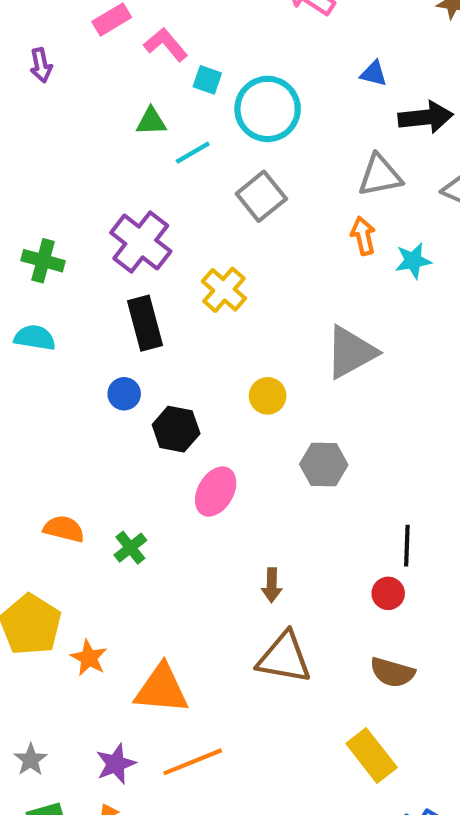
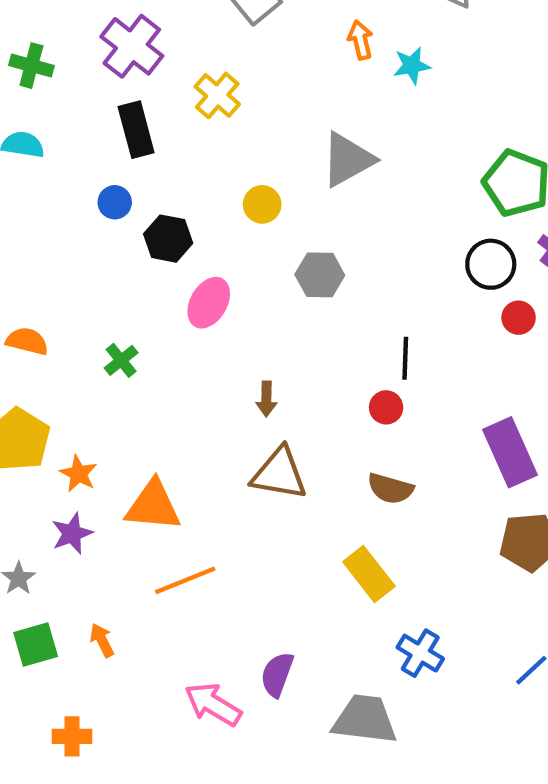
orange semicircle: (64, 529) -> (27, 341), moved
purple star: (116, 764) -> (72, 533), moved

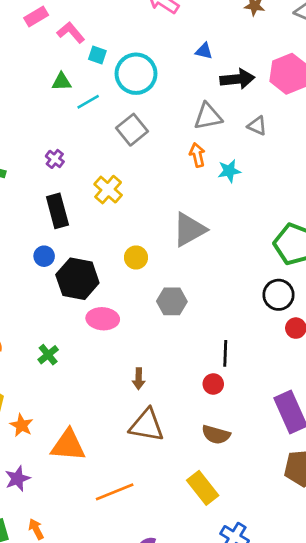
purple cross: (132, 46) -> (55, 159), size x0.5
black hexagon: (168, 239) -> (77, 279), size x1.4
pink ellipse: (209, 303) -> (103, 319), turned 64
purple star: (72, 533) -> (17, 479), moved
orange line: (185, 580) -> (115, 492), moved

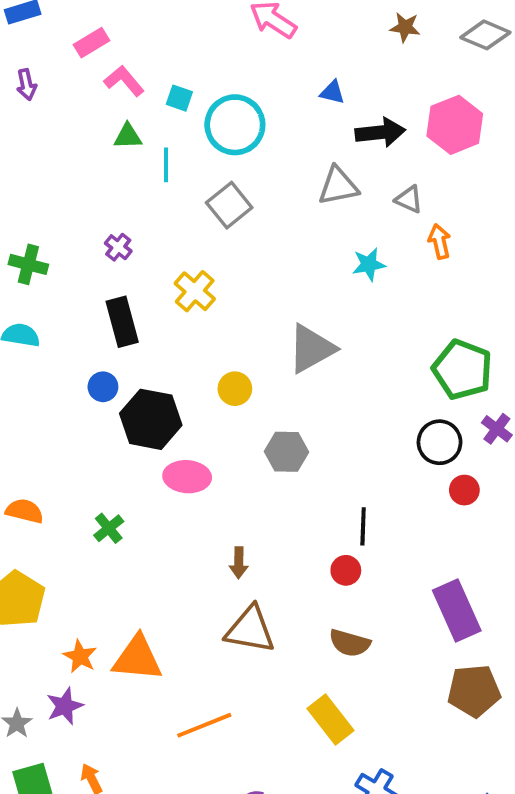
pink L-shape: (71, 32) -> (124, 81), moved
cyan line: (88, 102) -> (166, 165), turned -60
orange arrow: (197, 155) -> (440, 241), moved
orange star: (21, 425) -> (80, 656), moved

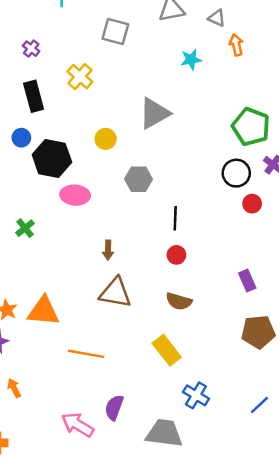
gray square: (229, 205) -> (115, 31), moved, turned -36
black line: (363, 526) -> (175, 218), moved
purple rectangle: (457, 610) -> (247, 281), size x0.6
orange line: (204, 725) -> (86, 354), turned 32

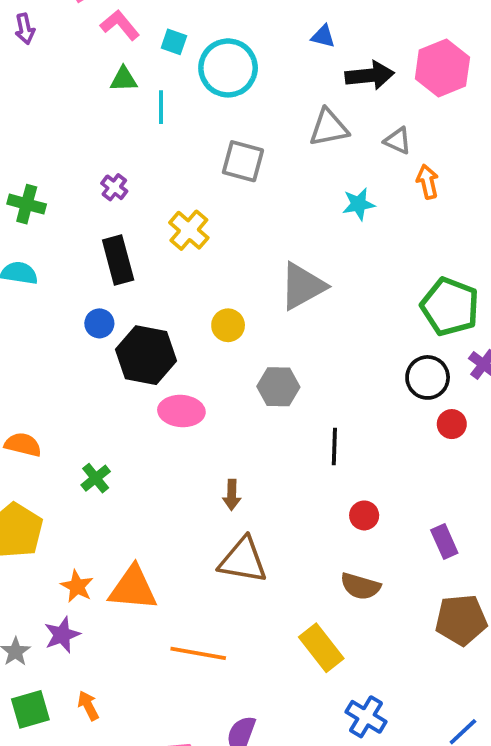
green cross: (25, 228) -> (96, 478), moved
red circle: (176, 255) -> (364, 515), moved
brown semicircle: (179, 301) -> (360, 586), moved

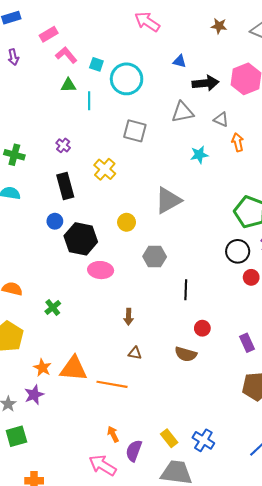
brown triangle: (243, 560) -> (135, 353), size x0.5
brown semicircle: (360, 586) -> (186, 354), moved
yellow rectangle: (321, 648) -> (169, 438), moved, size x0.7
orange line: (198, 653) -> (112, 384), moved
orange arrow: (88, 706) -> (113, 434), moved

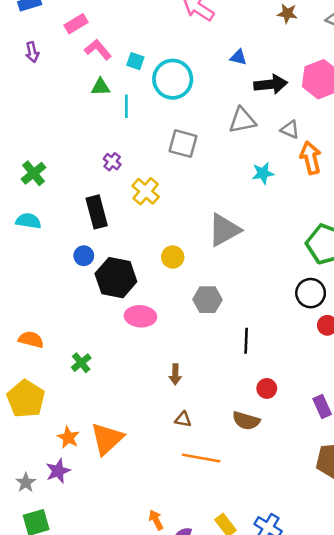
orange arrow: (238, 142) -> (311, 158), size x1.4
purple cross: (63, 145) -> (112, 162), moved
green cross: (14, 155) -> (34, 173), turned 36
orange triangle: (74, 369) -> (107, 439), turned -48
orange line: (112, 384) -> (201, 458), moved

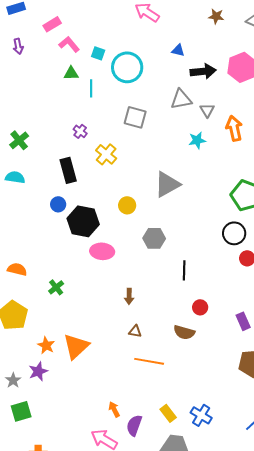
gray triangle: (290, 129) -> (207, 110), moved, turned 35

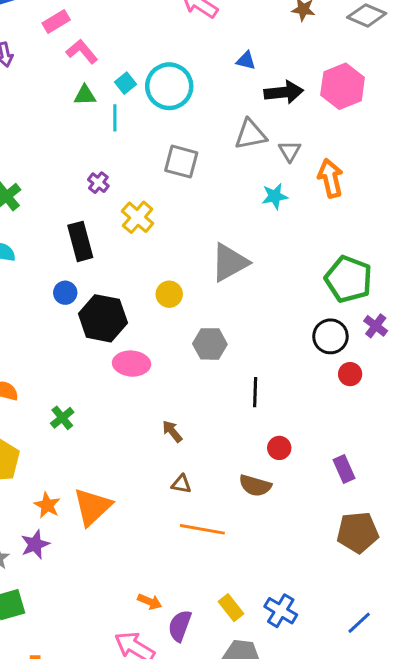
cyan square: (98, 53) -> (126, 83), moved, turned 32
brown arrow: (129, 296) -> (172, 431), turned 140
orange arrow: (114, 409) -> (150, 602), turned 140

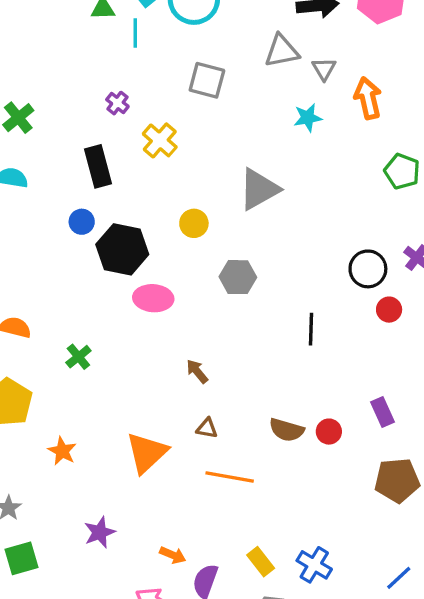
green pentagon: (349, 279) -> (402, 171), moved, size x0.7
black line: (255, 392) -> (311, 329), moved
red circle: (279, 448) -> (329, 432), moved
orange triangle: (92, 507) -> (147, 453), moved
purple star: (35, 544) -> (100, 532), moved

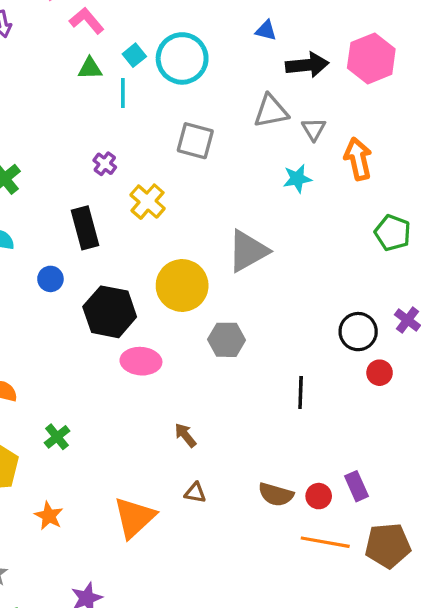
blue circle: (82, 222) -> (50, 279), moved
yellow circle: (194, 223) -> (182, 285), size x1.8
green cross: (78, 357) -> (57, 437), moved
purple rectangle: (383, 412) -> (356, 486), moved
orange line: (230, 477) -> (325, 542), moved

